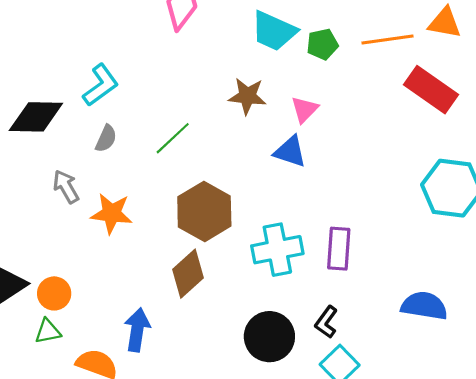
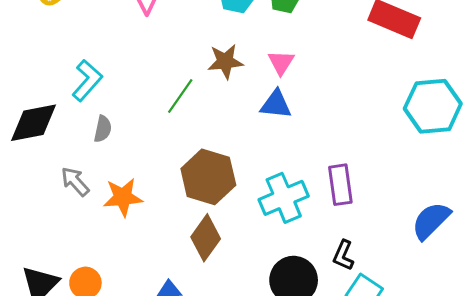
green line: (173, 138) -> (180, 96), moved
blue semicircle: (424, 306) -> (431, 221), turned -42

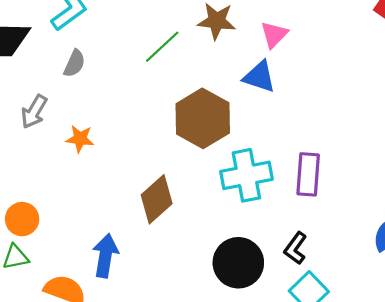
brown hexagon: (208, 177) -> (203, 118), moved
gray arrow: (75, 181) -> (34, 112), turned -120
orange star: (123, 197) -> (80, 139), size x0.7

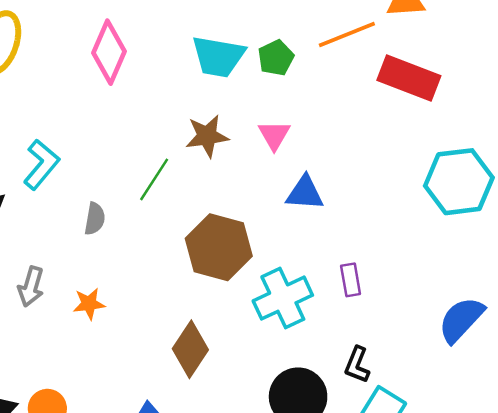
gray semicircle: (74, 63) -> (95, 219), moved
blue triangle: (259, 77) -> (305, 193), moved
purple rectangle: (308, 174) -> (351, 280), size x0.7

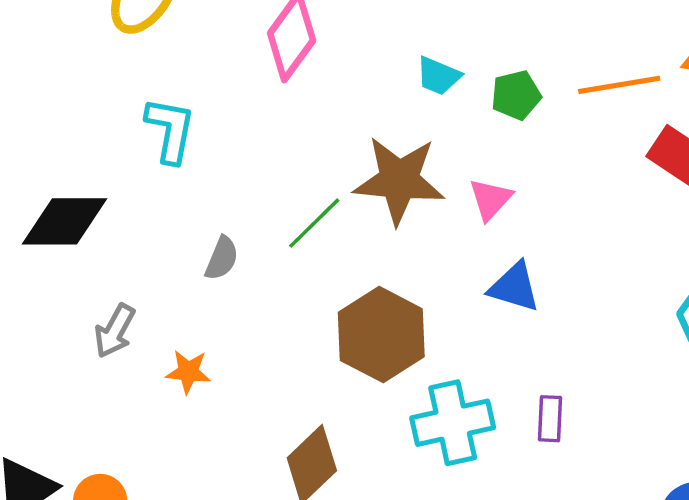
cyan trapezoid: (218, 57) -> (438, 76), size x0.6
brown star: (207, 136) -> (399, 180), size x1.5
cyan L-shape: (41, 164) -> (170, 130), moved, turned -42

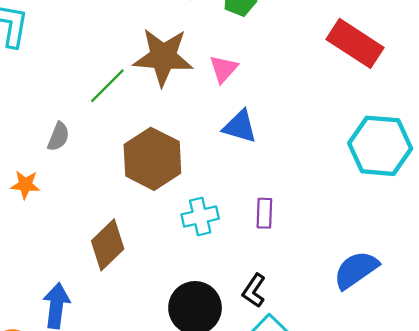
gray semicircle: (222, 258) -> (58, 137), moved
cyan cross: (453, 423) -> (200, 217), size x0.7

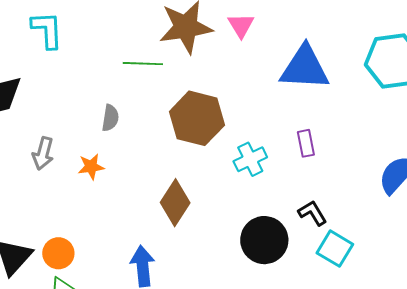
green line: (107, 86) -> (143, 64), turned 60
blue triangle: (240, 127) -> (305, 68), moved, size x1.6
black L-shape: (254, 291) -> (312, 213), turned 128

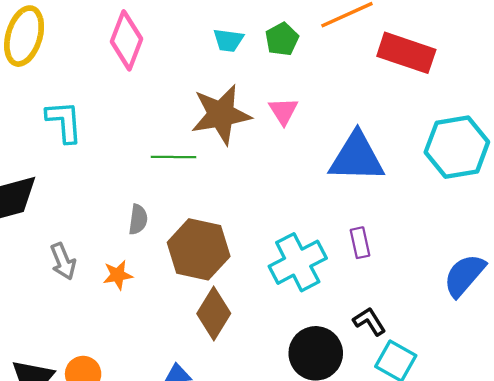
brown hexagon: (197, 118) -> (199, 249), moved
gray arrow: (43, 153) -> (63, 261), turned -36
cyan cross: (250, 159) -> (298, 262), size x1.5

